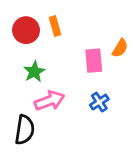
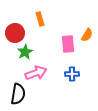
red circle: (26, 30) -> (15, 33), moved
blue cross: (99, 102) -> (72, 74), turned 32

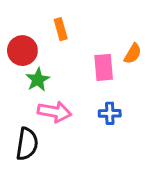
pink arrow: (36, 73) -> (55, 112), turned 30

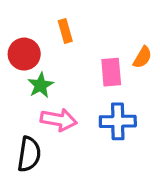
blue cross: (110, 113) -> (118, 121), size x1.5

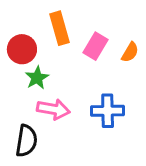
orange rectangle: (65, 31) -> (59, 28), size x1.5
pink rectangle: (111, 72) -> (96, 46), moved, turned 36

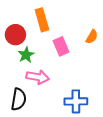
pink rectangle: (96, 46) -> (61, 46), moved, turned -54
blue cross: (108, 111) -> (76, 101), moved

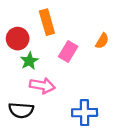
pink rectangle: (61, 46) -> (68, 51), turned 54
black semicircle: (19, 99) -> (21, 110), turned 85

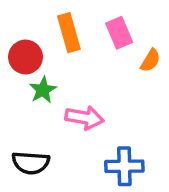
pink rectangle: (68, 51) -> (119, 33), moved, turned -54
pink arrow: (42, 86) -> (84, 118), moved

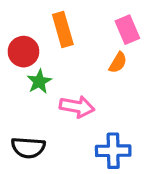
pink rectangle: (119, 33) -> (127, 30), moved
orange semicircle: (150, 60) -> (118, 63), moved

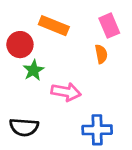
orange rectangle: (63, 30) -> (54, 26), turned -52
orange semicircle: (118, 63) -> (101, 54), turned -42

